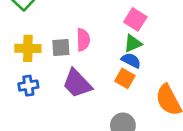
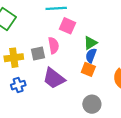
pink square: (135, 19) -> (67, 26), moved
blue semicircle: (131, 60) -> (91, 56), turned -88

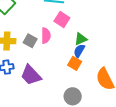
gray square: (38, 54) -> (30, 41), turned 32
purple trapezoid: (54, 78) -> (31, 75), moved

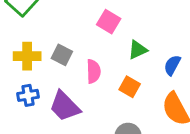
pink semicircle: (46, 36) -> (93, 71), moved
blue semicircle: (79, 51) -> (172, 65), moved

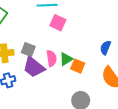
green triangle: (138, 50) -> (66, 59), moved
purple trapezoid: (65, 106) -> (34, 67), moved

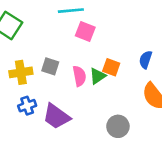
orange square: (78, 66) -> (111, 67), moved
purple trapezoid: (34, 67) -> (56, 117), moved

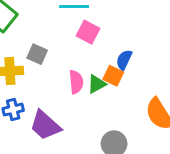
blue semicircle: (146, 60) -> (124, 60), moved
gray square: (50, 66) -> (37, 54), moved

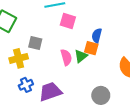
purple trapezoid: (45, 125) -> (50, 92), turned 130

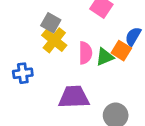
yellow cross: (19, 58) -> (54, 40), moved, turned 36
purple trapezoid: (50, 92) -> (74, 97), moved

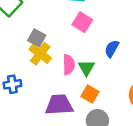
orange square: (121, 51) -> (90, 94), moved
green triangle: (105, 57) -> (86, 68), turned -36

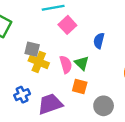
pink square: (82, 22) -> (67, 25), turned 30
orange square: (90, 94) -> (80, 87), moved
purple trapezoid: (59, 105) -> (50, 104), moved

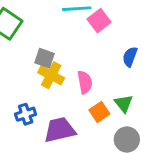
pink square: (67, 25) -> (99, 21), moved
green triangle: (82, 63) -> (124, 103), moved
orange square: (80, 87) -> (99, 112), turned 35

